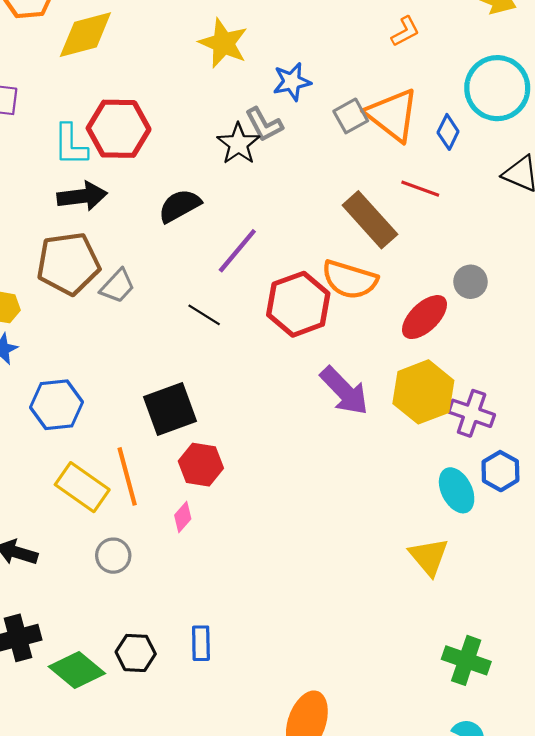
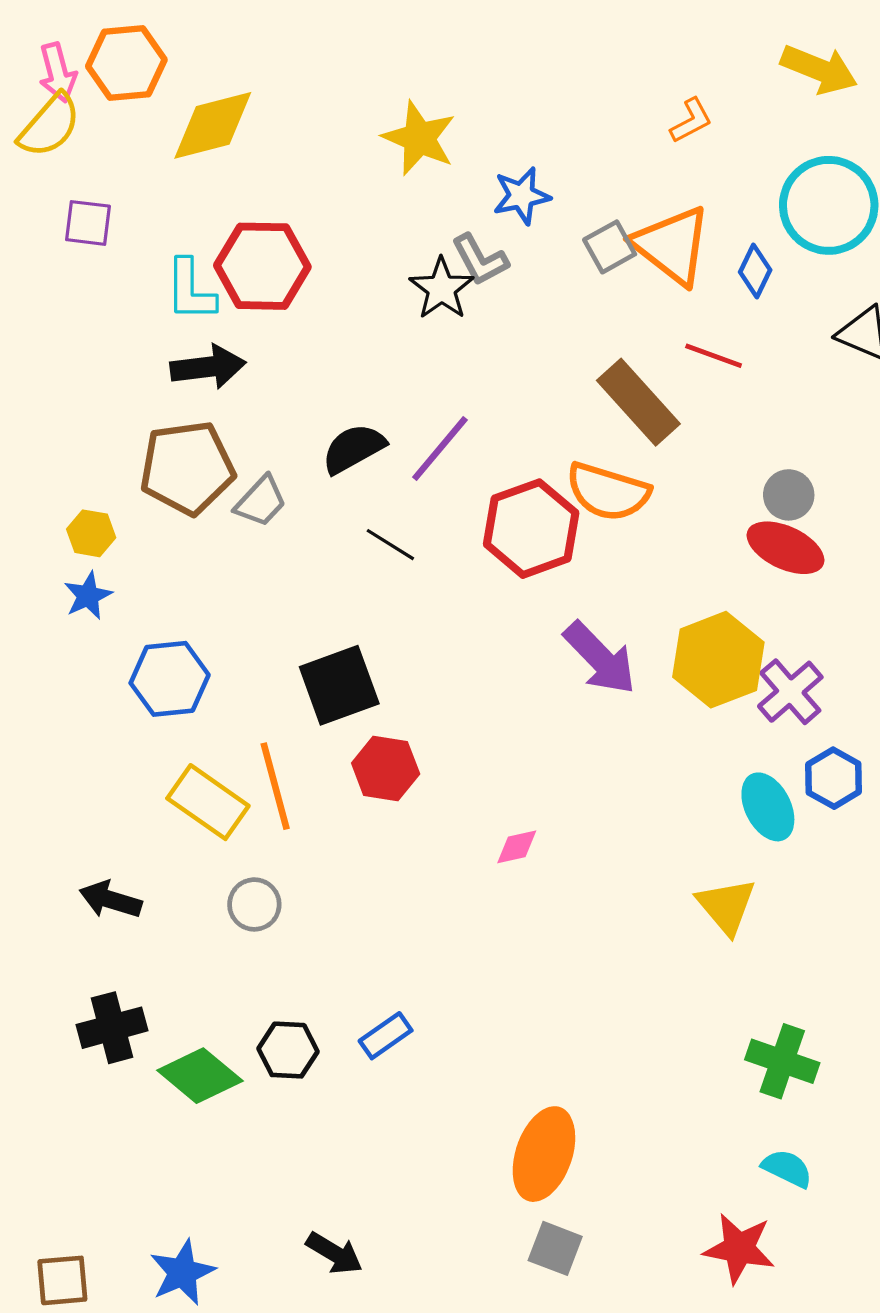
black semicircle: (180, 206) -> (354, 449), moved
red ellipse: (424, 317) -> (786, 548), moved, turned 69
purple cross: (472, 413) -> (790, 692), turned 30
pink diamond: (183, 517) -> (517, 847), moved, turned 36
blue rectangle: (201, 643) -> (386, 1036), turned 56

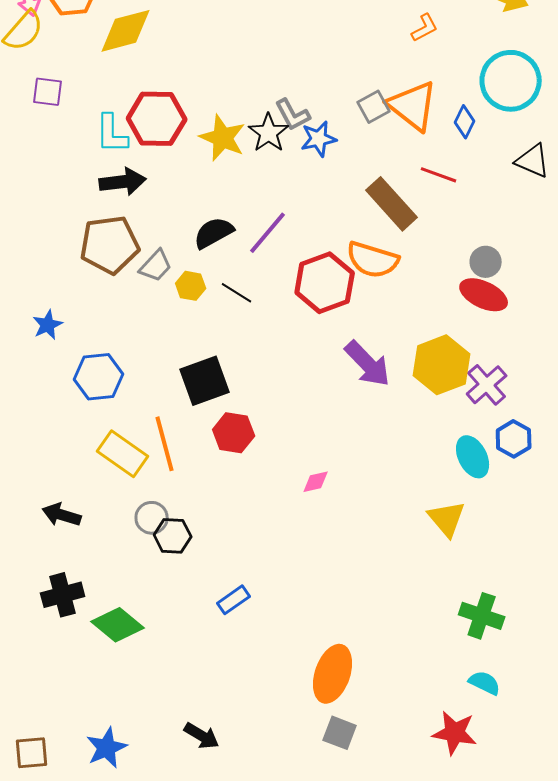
yellow star: (419, 138) -> (223, 138), moved
blue star: (522, 196) -> (319, 139), moved
yellow hexagon: (91, 533) -> (191, 286), moved
black hexagon: (288, 1050) -> (173, 536), moved

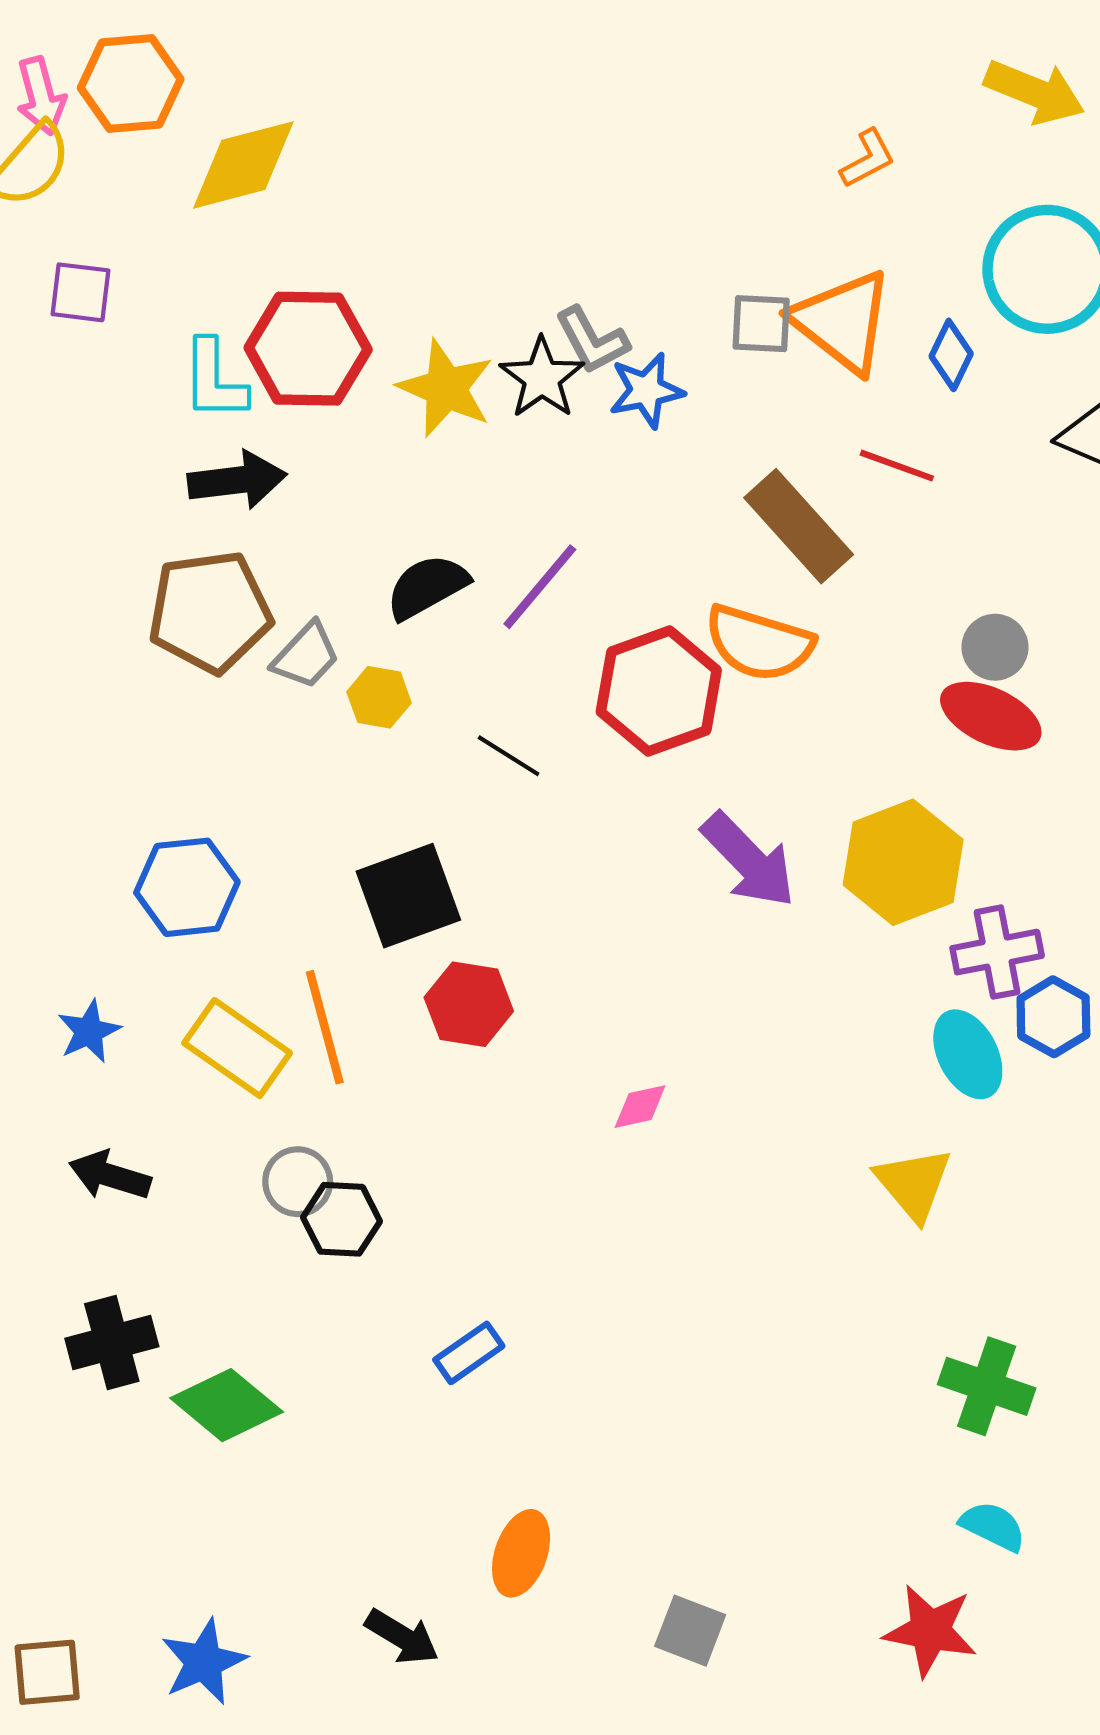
gray square: (374, 107) -> (761, 324), turned 32
black line: (237, 293) -> (509, 756), moved
blue star: (48, 325) -> (89, 1031), moved
purple cross: (487, 385) -> (997, 952), moved, turned 30
orange ellipse: (333, 674) -> (521, 1553), moved, size x0.7

